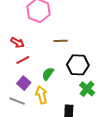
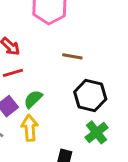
green semicircle: (48, 74) -> (33, 99), moved

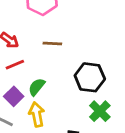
brown line: (72, 56) -> (52, 43), moved

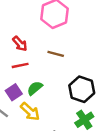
yellow arrow: (37, 114) -> (30, 112), turned 132

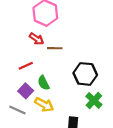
red arrow: (20, 44) -> (37, 39), moved
green semicircle: (35, 88) -> (43, 83), turned -64

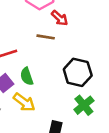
red arrow: (37, 39) -> (60, 18), moved

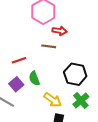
red arrow: (60, 18) -> (60, 31), turned -32
yellow arrow: (24, 102) -> (53, 100), moved

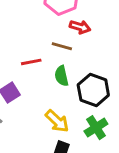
red line: (19, 60) -> (31, 62), moved
green semicircle: (34, 78) -> (62, 76), moved

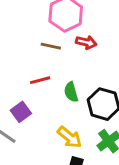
brown line: (62, 46) -> (51, 46), moved

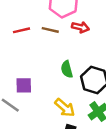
red line: (40, 80) -> (22, 30), moved
purple square: (21, 112) -> (24, 85), turned 35

